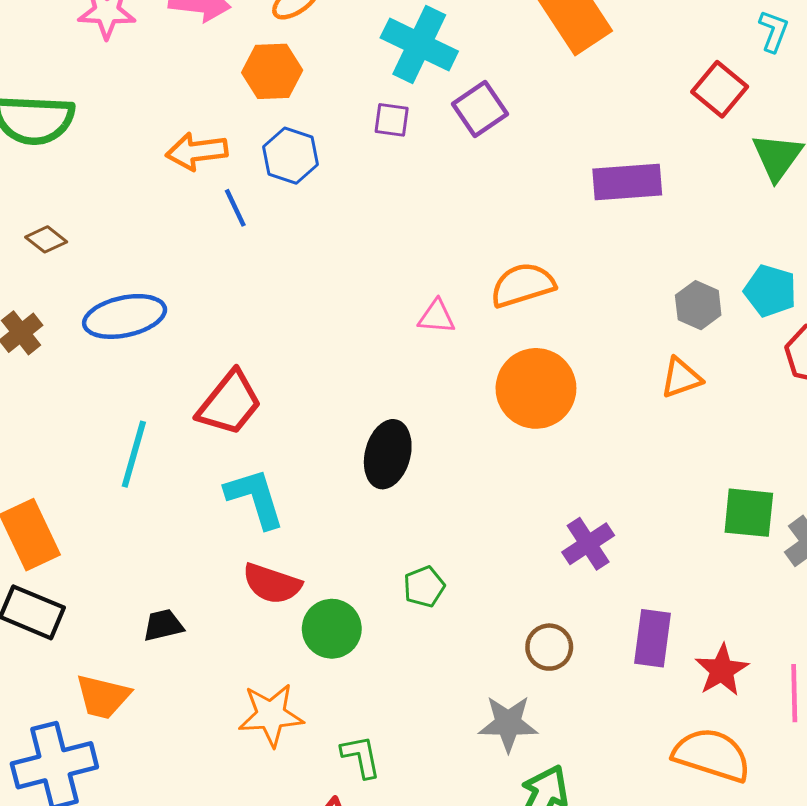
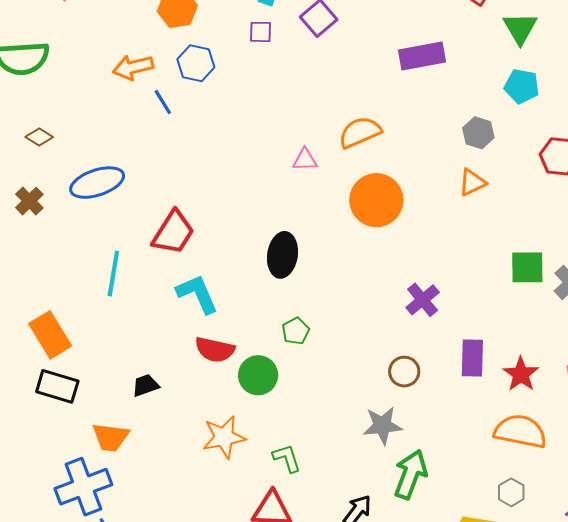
cyan pentagon: (770, 291) -> (522, 86), moved
green pentagon: (424, 587) -> (296, 331), moved

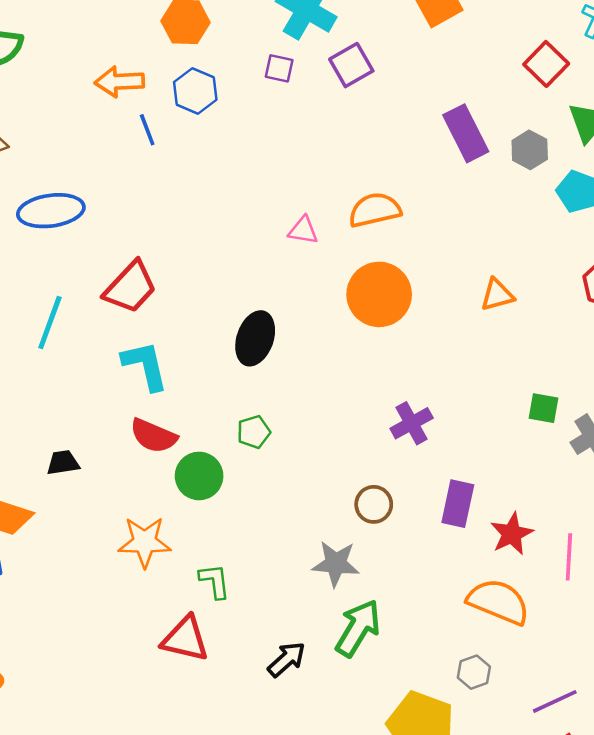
purple rectangle: (422, 56) -> (466, 133), turned 63
gray hexagon: (478, 133) -> (530, 150), moved
green square: (527, 267) -> (543, 408), size x0.7

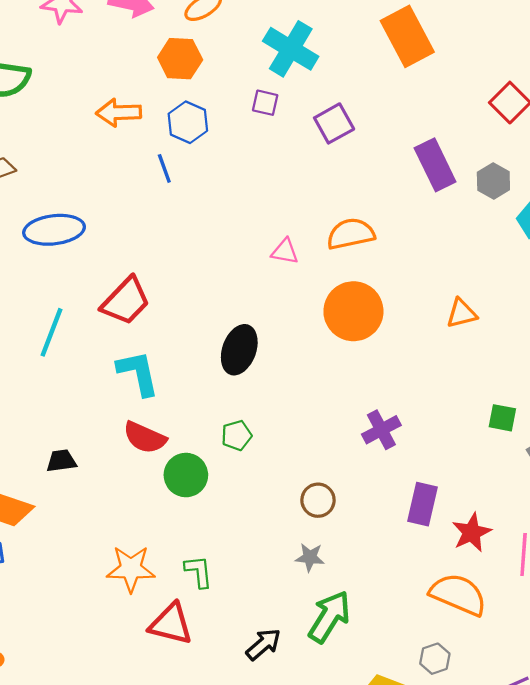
purple square: (351, 65) -> (334, 123), moved
blue line: (147, 130) -> (164, 168), moved
brown circle: (374, 504) -> (318, 500), moved
orange star: (145, 542) -> (131, 569), moved
gray star: (336, 564) -> (310, 557), size x0.7

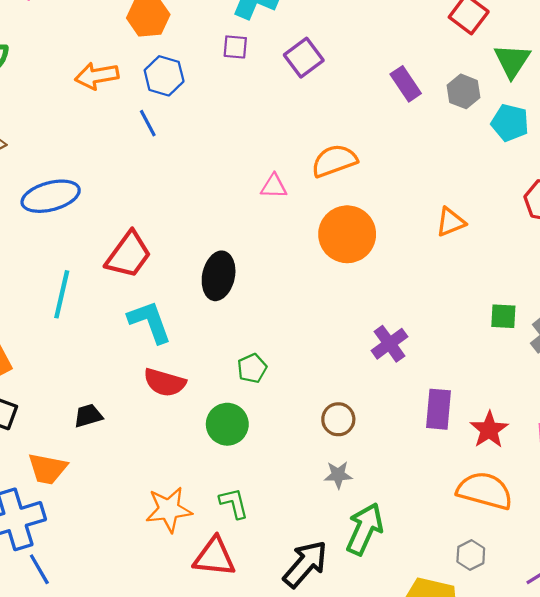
purple rectangle: (435, 165) -> (406, 84), size x0.7
black ellipse: (239, 350) -> (219, 276), moved
green circle: (186, 475) -> (227, 424), moved
black arrow: (263, 644) -> (305, 564), size x1.4

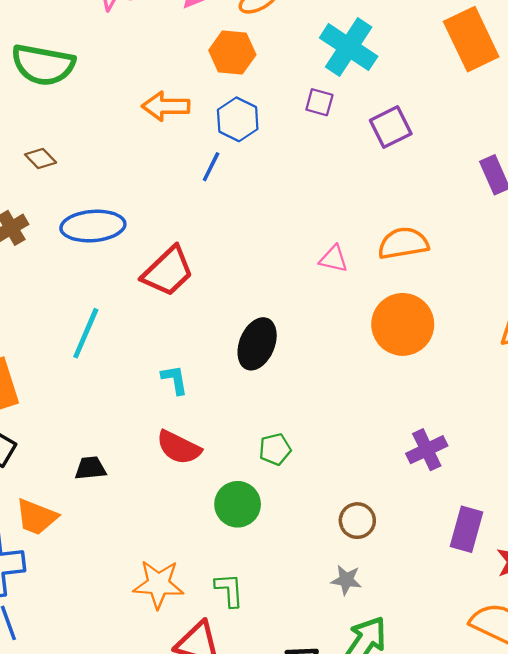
blue line: (148, 123) -> (211, 167), turned 44
red trapezoid: (128, 255) -> (168, 271), moved
cyan L-shape: (150, 322) -> (175, 380), size x0.6

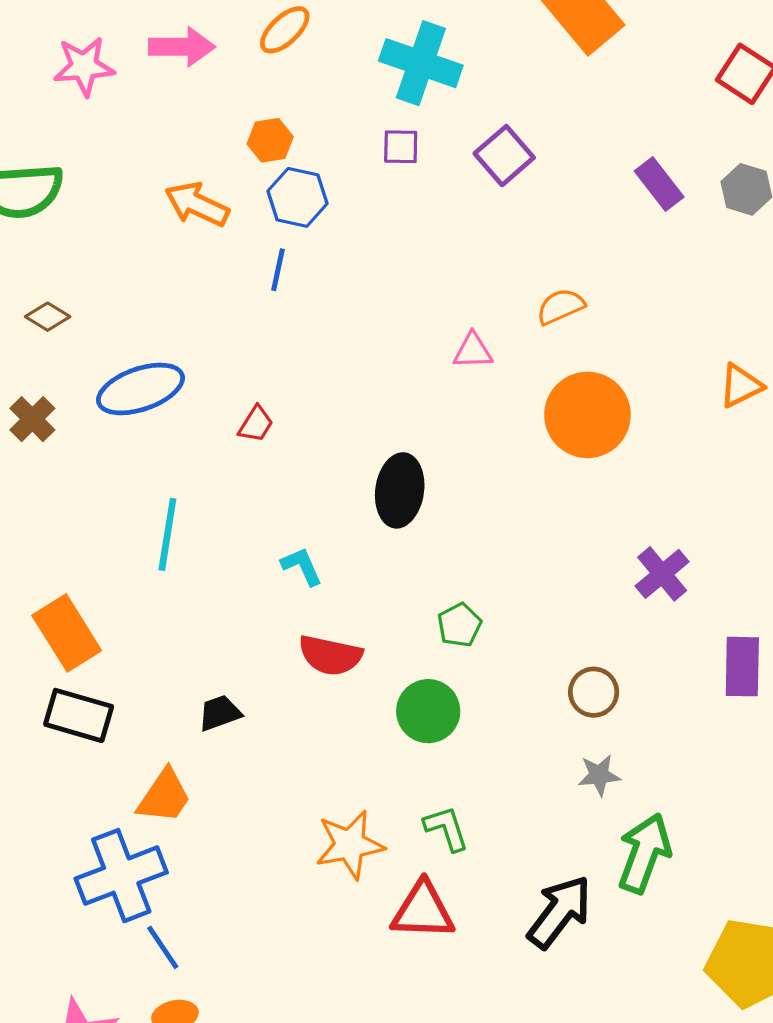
orange hexagon: (232, 52) -> (270, 140), moved, size x0.7
orange arrow: (166, 106) -> (197, 204), turned 39
orange semicircle: (403, 243) -> (561, 306), size x0.7
red trapezoid: (168, 271) -> (256, 424), size x0.5
orange trapezoid: (37, 517) -> (164, 796), turned -63

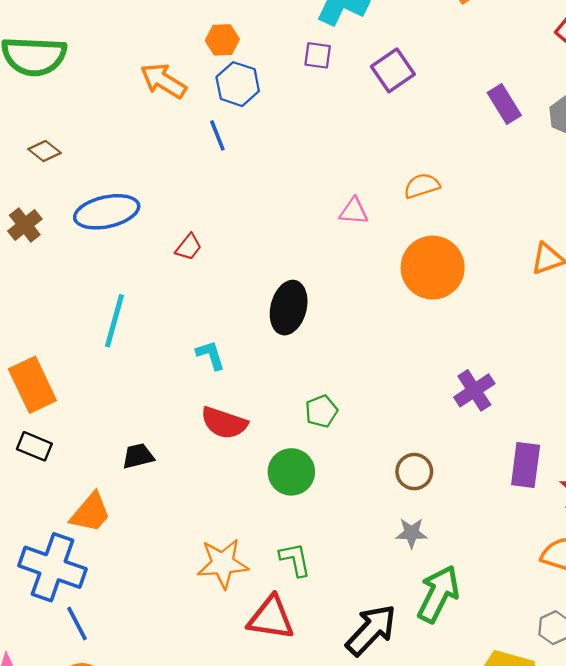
blue line: (278, 270) -> (217, 135), turned -40
black rectangle: (79, 715) -> (34, 446), size x0.7
blue cross: (121, 876) -> (52, 567), turned 34

